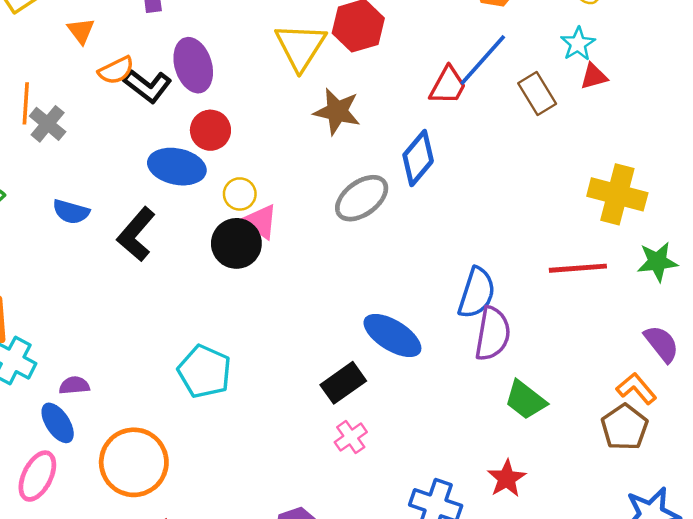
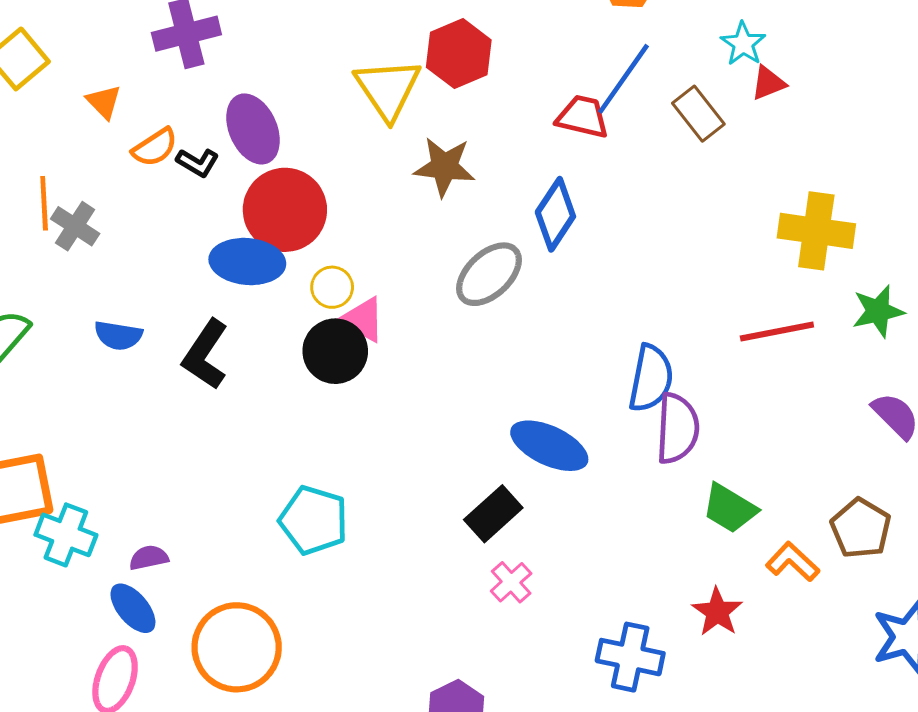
black L-shape: (148, 86) -> (198, 162), size x0.7
red trapezoid: (448, 86) -> (583, 117), turned -99
red circle: (210, 130) -> (285, 210), size x1.6
orange L-shape: (636, 389) -> (793, 562), moved

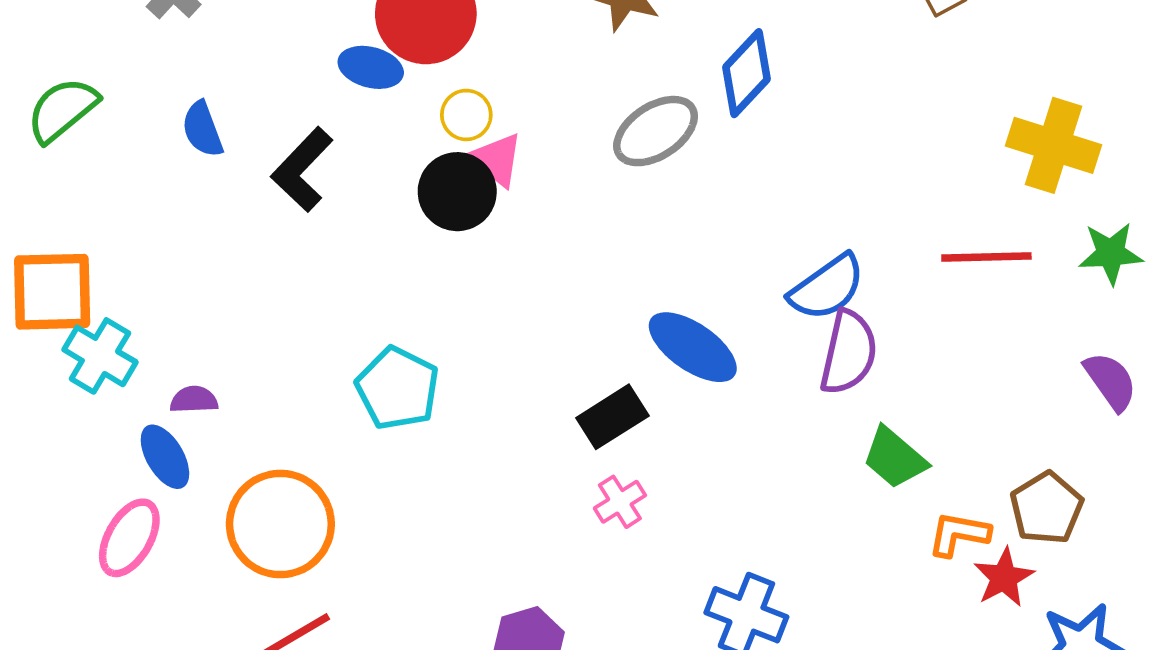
blue ellipse: (247, 262) -> (371, 67), size x0.7
blue semicircle: (118, 335) -> (202, 129), turned 51
blue semicircle: (651, 378) -> (827, 287), turned 34
orange L-shape: (793, 562) -> (959, 534), turned -42
red star: (717, 612) -> (1004, 578), moved

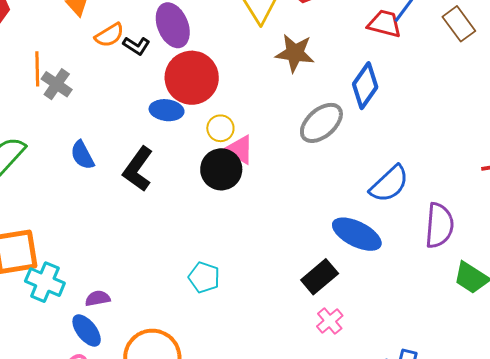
blue semicircle: (827, 287) -> (389, 184), moved
cyan pentagon: (398, 388) -> (204, 277), size x0.7

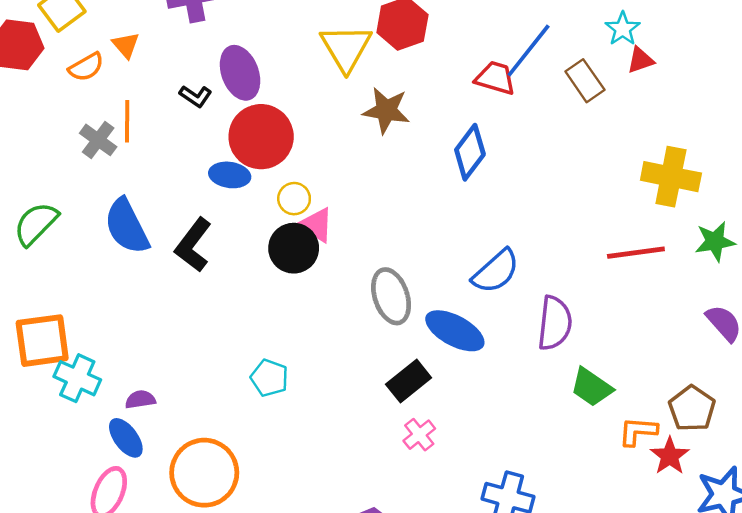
orange semicircle: (109, 35) -> (86, 67), moved
orange line: (37, 69) -> (127, 121), moved
gray ellipse: (321, 123) -> (391, 296), moved, turned -69
blue semicircle: (82, 155) -> (127, 226), size x1.6

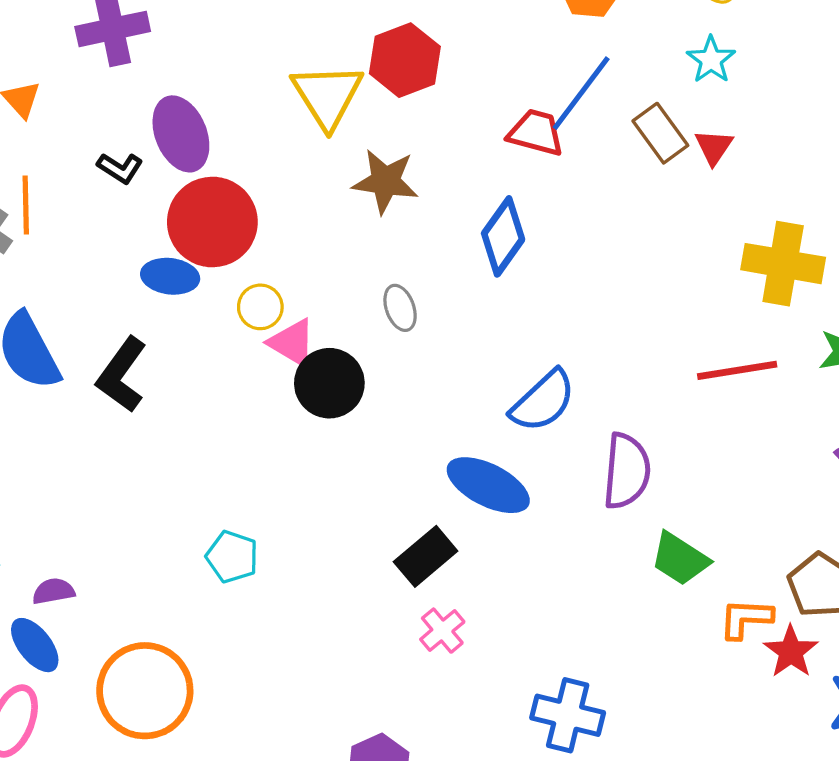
red triangle: (640, 60) -> (714, 147), moved, turned -36
black circle: (294, 248) -> (329, 383), moved
gray ellipse: (391, 296) -> (400, 308), moved, size x0.6

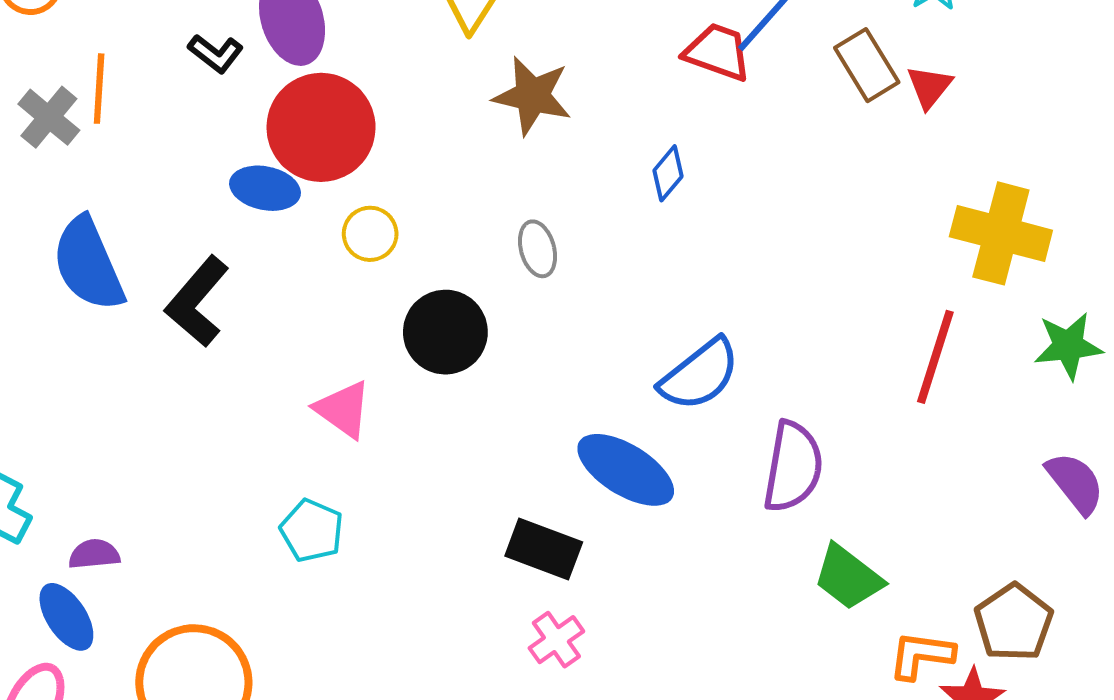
blue diamond: (503, 236) -> (668, 173), size x0.6
pink triangle: (292, 343) -> (343, 409), moved
red line: (737, 370) -> (935, 357), turned -68
black rectangle: (426, 556) -> (544, 549), turned 56

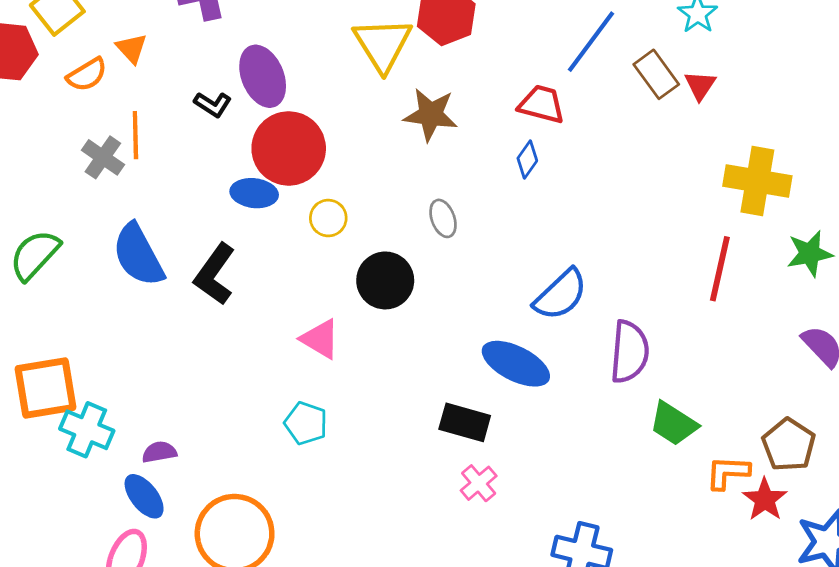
red trapezoid: (718, 52) -> (542, 104), moved

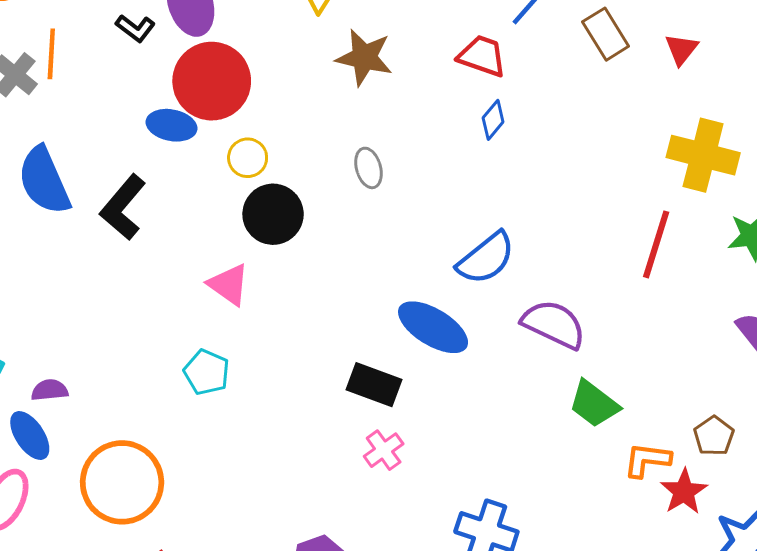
red triangle: (700, 85) -> (681, 49), moved
blue diamond: (527, 159) -> (493, 120), moved
black circle: (385, 280) -> (273, 214), moved
purple semicircle: (629, 352) -> (554, 324), turned -74
brown pentagon: (789, 445) -> (714, 436), size x0.7

